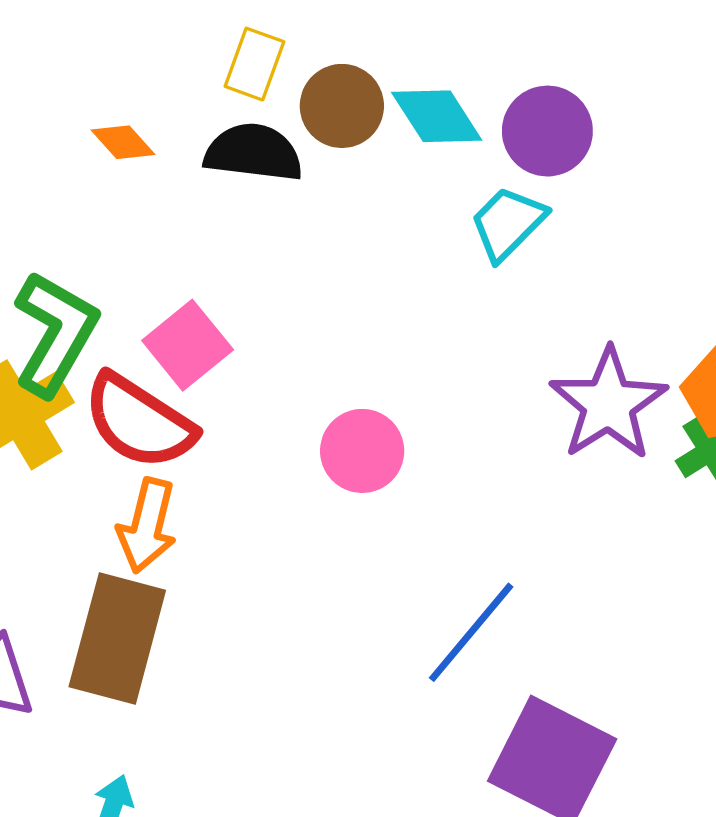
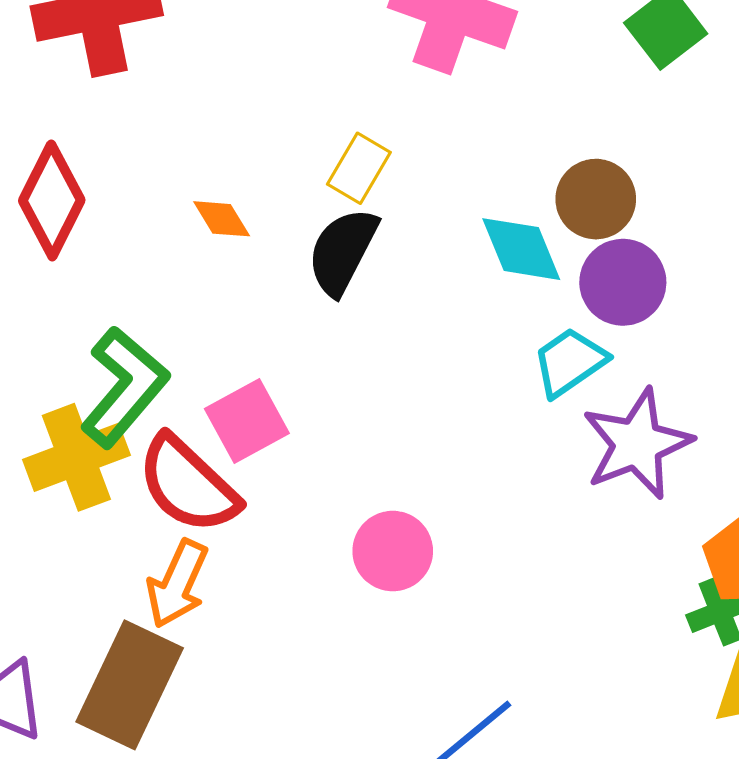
brown circle: (342, 106) -> (596, 199), moved
black semicircle: (253, 152) -> (343, 251), turned -80
purple star: (608, 404) -> (637, 444), moved

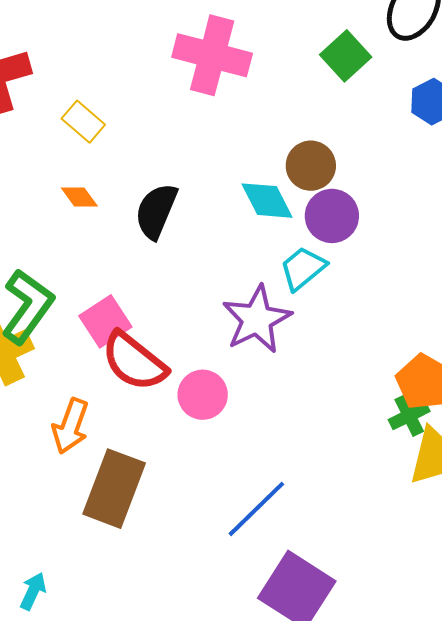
yellow rectangle: (359, 168) -> (83, 122), moved, turned -75
purple star: (637, 444) -> (257, 319), moved
red semicircle: (188, 485) -> (134, 361), moved
brown rectangle: (130, 685) -> (114, 489), moved

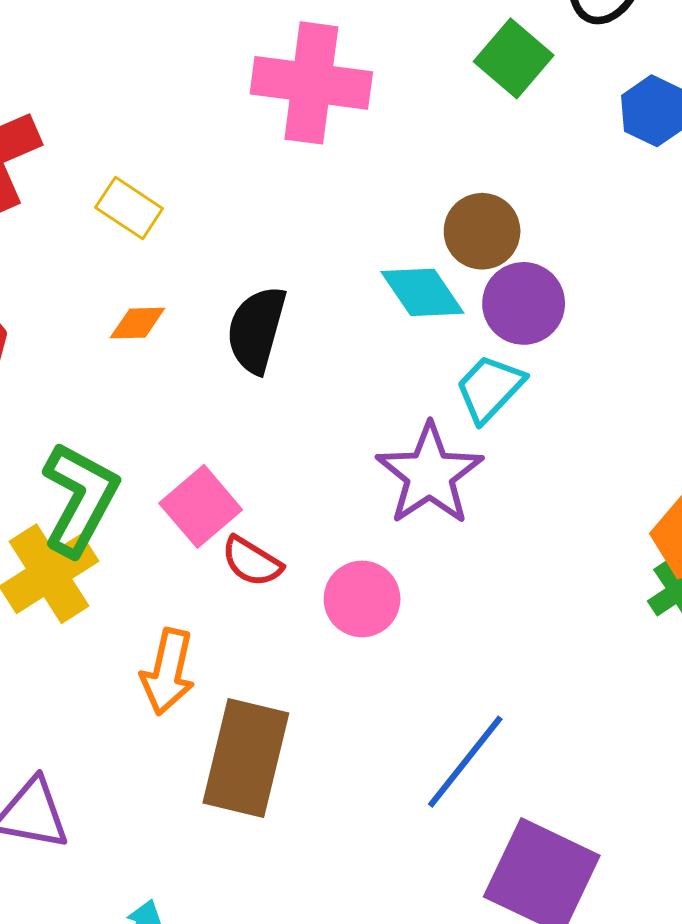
orange diamond: (79, 197) -> (137, 323), turned -48
red semicircle: (134, 361) -> (252, 562), size x0.6

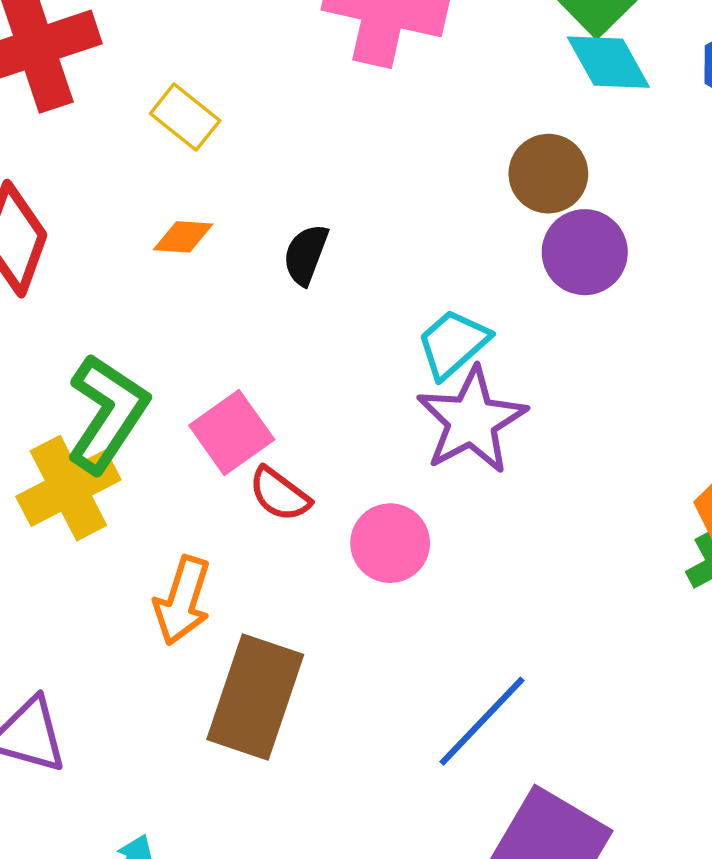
cyan diamond: (422, 292) -> (608, 62), moved
black semicircle: (256, 330) -> (306, 254), size x0.7
cyan trapezoid: (490, 388) -> (453, 344), moved

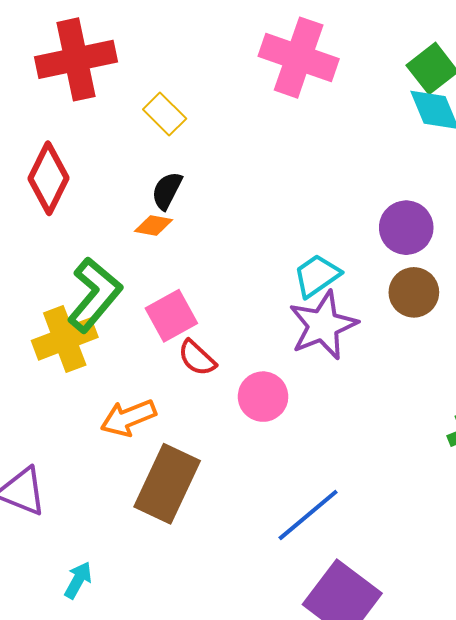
brown circle: (548, 174) -> (414, 292), moved
orange diamond: (183, 237) -> (153, 225), moved
black semicircle: (306, 254) -> (167, 191), moved
orange arrow: (182, 601) -> (128, 418), turned 44

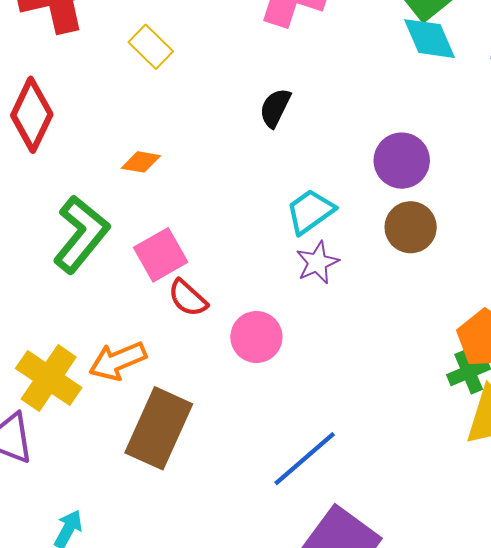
black semicircle: (167, 191) -> (275, 108), moved
purple star: (323, 325) -> (317, 263), size x0.6
yellow cross: (65, 339) -> (49, 378), moved, turned -34

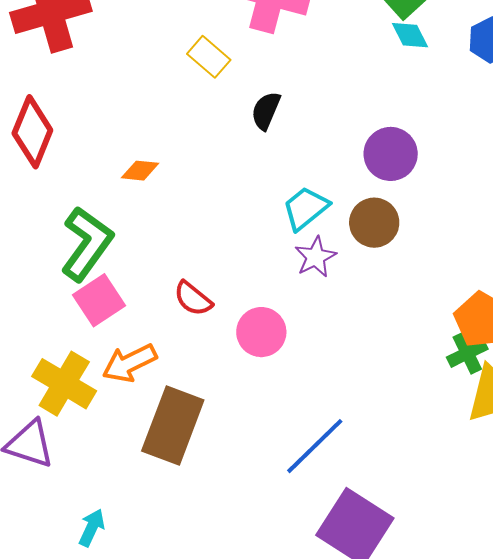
cyan diamond: (429, 39) -> (410, 35), size x0.7
yellow rectangle: (151, 47) -> (209, 57), moved
brown circle: (411, 227) -> (374, 223), moved
pink square: (161, 255) -> (99, 300), moved

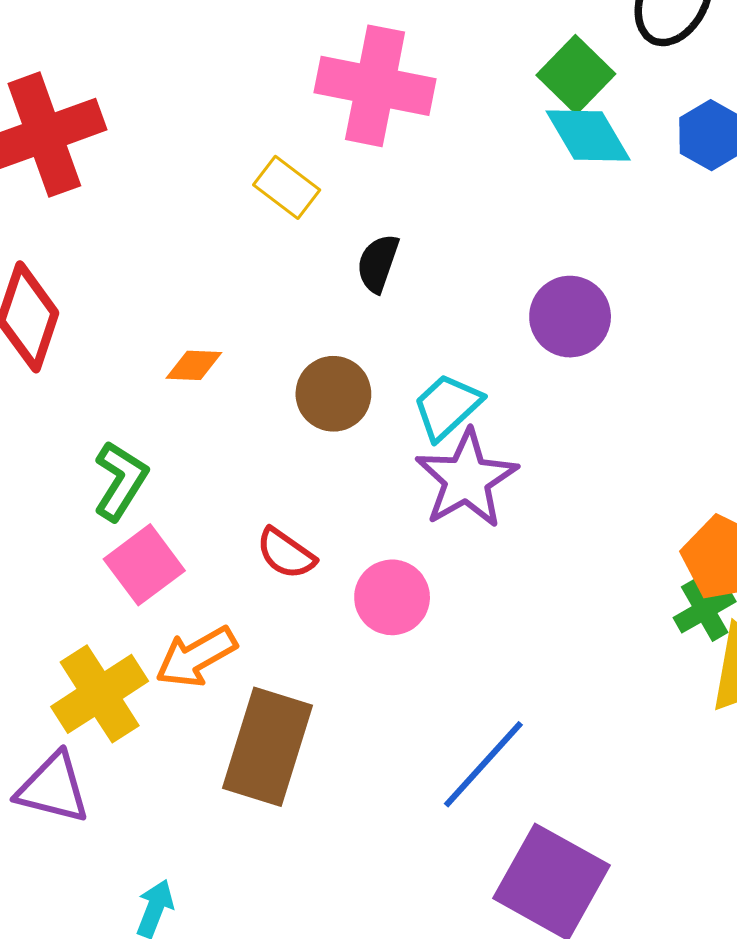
cyan diamond: (410, 35) -> (588, 136), size x1.5
brown circle: (374, 223) -> (333, 394), moved
green L-shape: (87, 244) -> (120, 481), size x0.7
purple star: (315, 257) -> (467, 479), size x1.6
yellow cross: (64, 384) -> (100, 694), turned 30

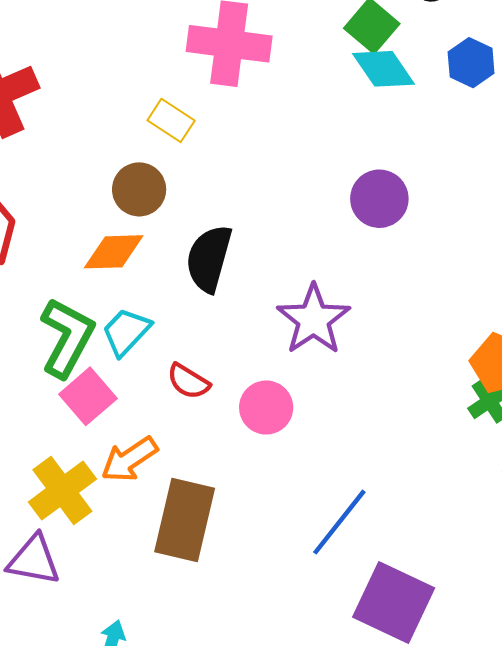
black semicircle: (378, 263) -> (209, 259), moved, size x1.6
orange diamond: (194, 365) -> (114, 252), size x1.5
brown circle: (333, 394) -> (139, 189), moved
cyan trapezoid: (447, 406) -> (126, 332), moved
green L-shape: (120, 481) -> (67, 338), size x1.4

